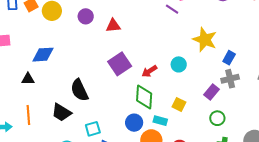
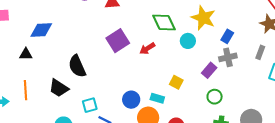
cyan circle: (179, 64) -> (188, 41), moved
green diamond: (144, 97) -> (164, 22), moved, turned -30

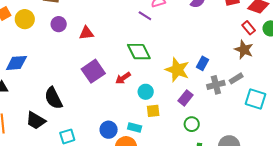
yellow star: (203, 18) -> (177, 70), moved
cyan circle: (188, 41) -> (146, 92), moved
gray rectangle: (260, 52) -> (236, 78), turned 40
gray cross: (228, 57) -> (216, 85), moved
yellow square: (176, 82) -> (153, 111), turned -32

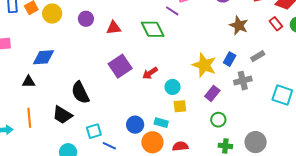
brown star: (244, 50) -> (239, 25), moved
green diamond: (139, 52) -> (153, 29), moved
gray rectangle: (236, 78) -> (258, 56), moved

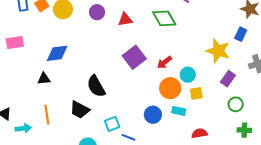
blue rectangle: (230, 59) -> (241, 34), moved
orange circle: (152, 142) -> (170, 88), moved

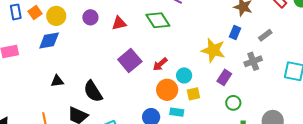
blue diamond: (57, 53) -> (49, 41), moved
black triangle: (44, 79) -> (57, 81), moved

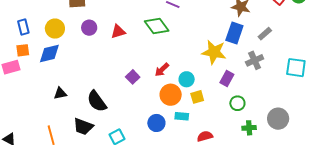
blue rectangle: (16, 12) -> (23, 27), moved
orange square: (35, 12) -> (23, 50), moved, turned 32
blue rectangle: (235, 33) -> (234, 33), size x1.5
purple square: (130, 61) -> (133, 77), moved, size x0.6

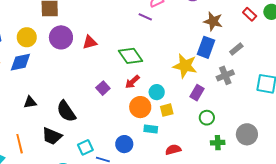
green diamond: (157, 26) -> (130, 56), moved
purple circle: (89, 28) -> (61, 37), size x1.5
blue circle: (156, 123) -> (124, 144), moved

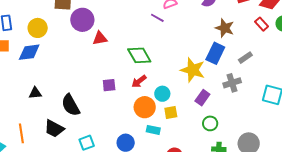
purple circle: (61, 37) -> (82, 20), moved
purple square: (103, 88) -> (109, 85), turned 32

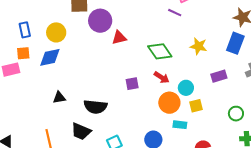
yellow star: (193, 70) -> (198, 46), moved, size x0.7
red arrow: (139, 81) -> (162, 77), turned -105
purple rectangle: (202, 98) -> (219, 76), moved, turned 42
black semicircle: (71, 105) -> (95, 107), turned -50

